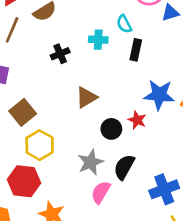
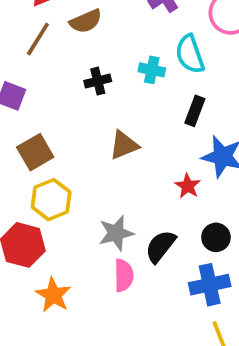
cyan semicircle: (124, 24) -> (190, 54), size x1.5
black rectangle: (136, 50) -> (195, 111), moved
black circle: (111, 129) -> (216, 237), moved
pink semicircle: (101, 192) -> (124, 275), turned 140

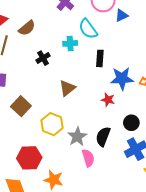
yellow hexagon: (51, 200) -> (52, 124), moved

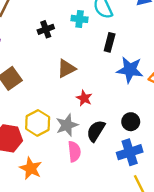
red star: (108, 100) -> (84, 98), moved
yellow hexagon: (52, 124) -> (38, 123), moved

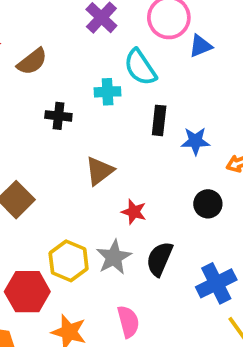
black cross: (46, 29) -> (58, 116), turned 35
blue star: (130, 70) -> (195, 141), moved, size x0.7
black circle: (131, 122) -> (208, 204), moved
pink semicircle: (74, 152) -> (128, 322), moved

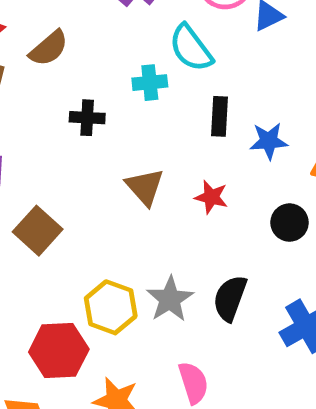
brown triangle: (99, 171) -> (145, 187), turned -32
red star: (134, 212) -> (211, 197), moved

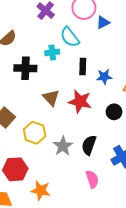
black cross: (87, 118) -> (25, 68), size x1.5
red star: (211, 197) -> (80, 102), size x1.6
yellow hexagon: (111, 307) -> (35, 133), moved
pink semicircle: (193, 383) -> (92, 179), moved

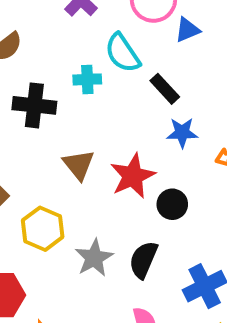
black rectangle: (83, 66) -> (165, 89), moved, turned -49
red star: (80, 102) -> (133, 176), turned 30
black circle: (114, 112) -> (172, 204), moved

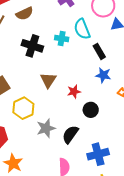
red star: (133, 176) -> (74, 92), size x0.6

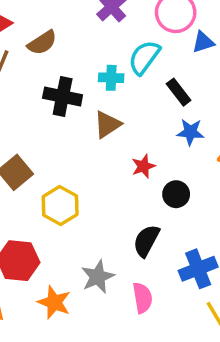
cyan semicircle: (82, 29) -> (144, 57), turned 65
brown triangle: (48, 80) -> (107, 124), moved, turned 30
gray star: (46, 128) -> (98, 277), moved

